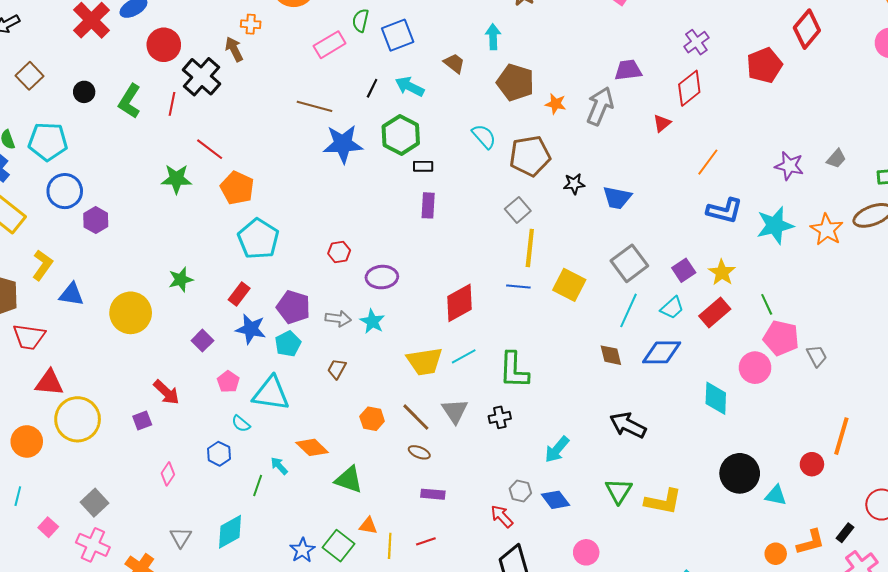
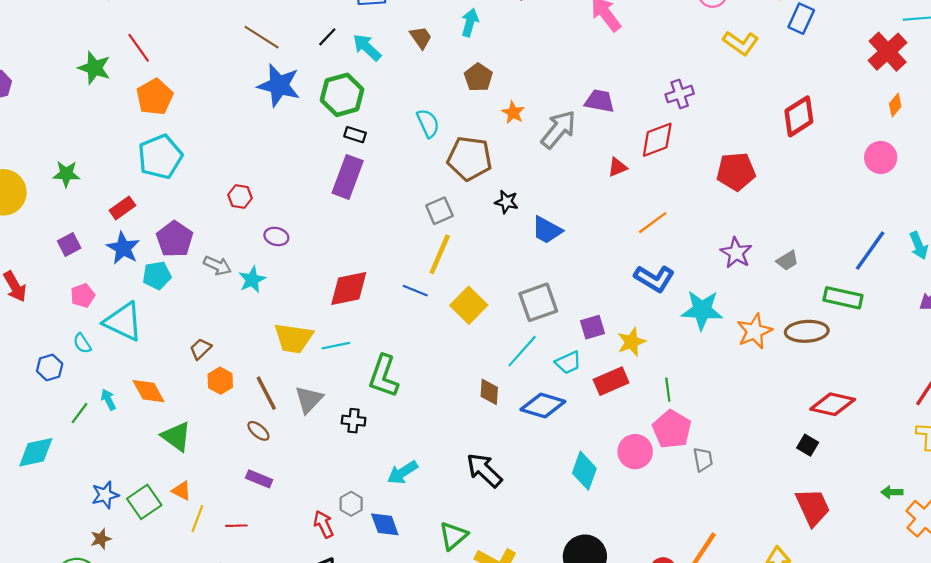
red pentagon: (765, 65) -> (736, 172), moved
brown pentagon: (515, 82) -> (478, 77), size x0.7
purple rectangle: (428, 205) -> (348, 177), size x1.5
purple ellipse: (382, 277) -> (276, 236), size x0.7
brown trapezoid: (337, 369) -> (201, 349), moved

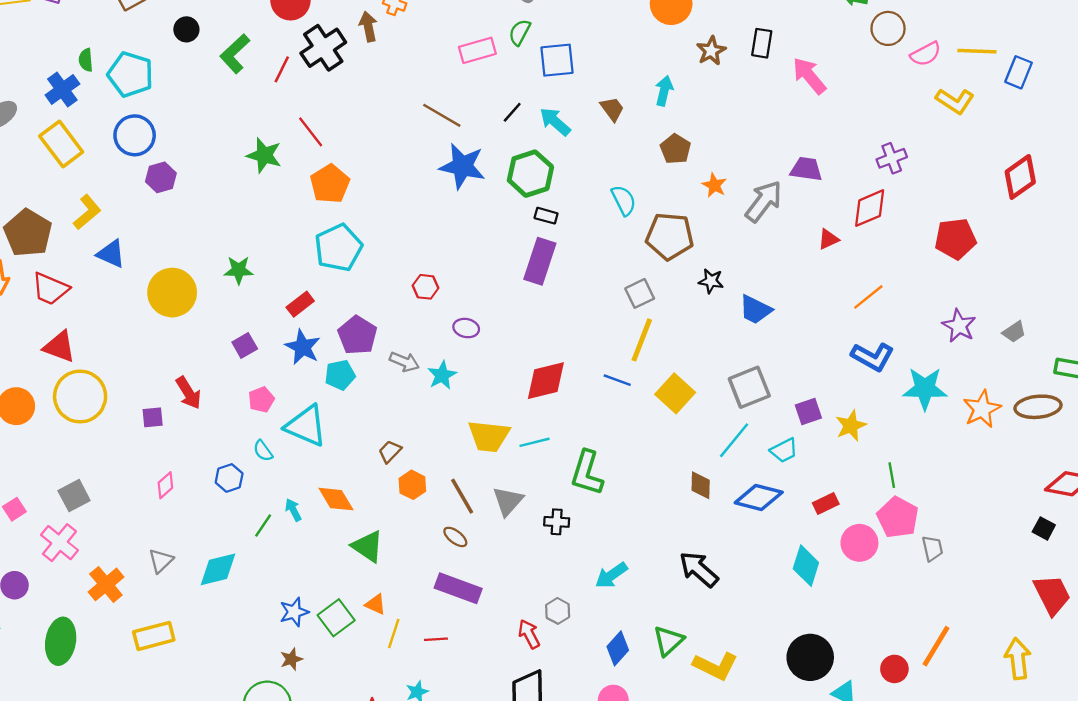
red rectangle: (611, 381) -> (826, 504), moved, size x0.7
purple rectangle: (259, 479) -> (458, 588), size x1.6
blue diamond: (385, 524) -> (618, 648), moved, turned 64

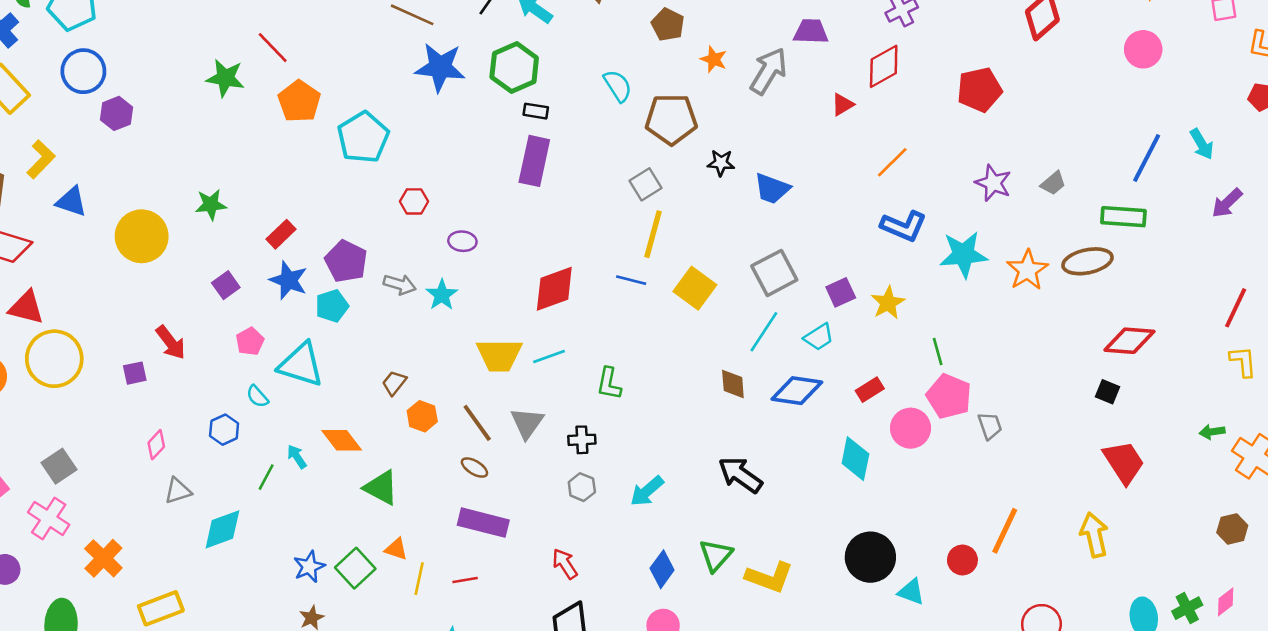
cyan pentagon: (338, 248) -> (363, 137), moved
green L-shape: (587, 473) -> (609, 384), size x0.7
gray triangle: (161, 561) -> (178, 491), moved, turned 32
gray hexagon: (558, 611) -> (582, 487), moved

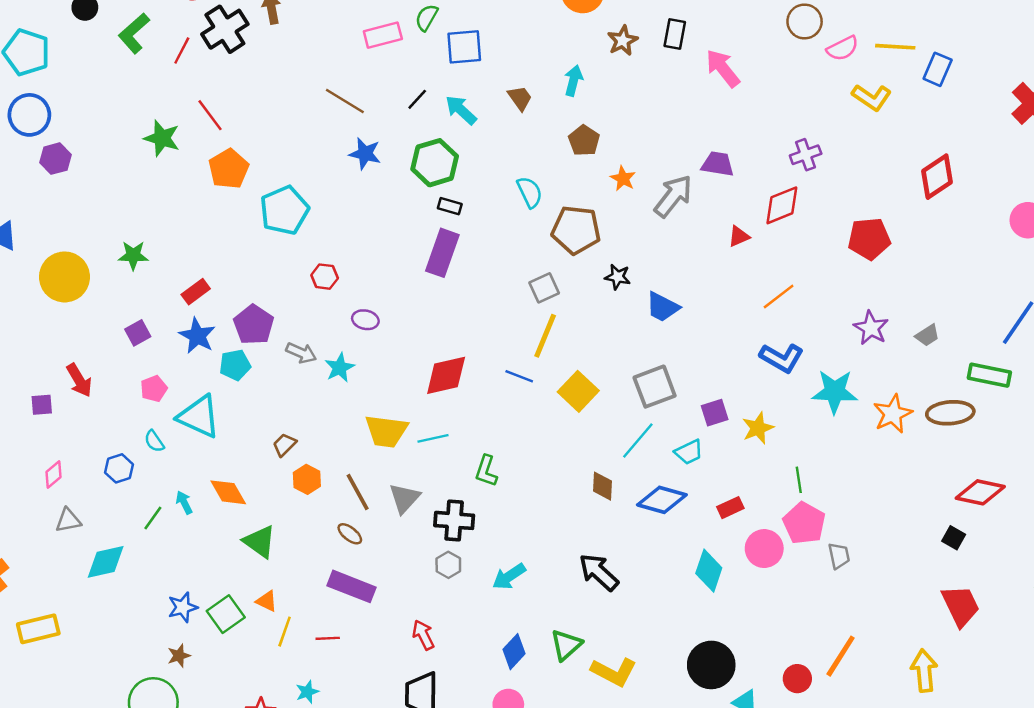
blue star: (440, 67) -> (365, 154), size x0.7
black cross: (582, 440) -> (454, 520), size x1.5

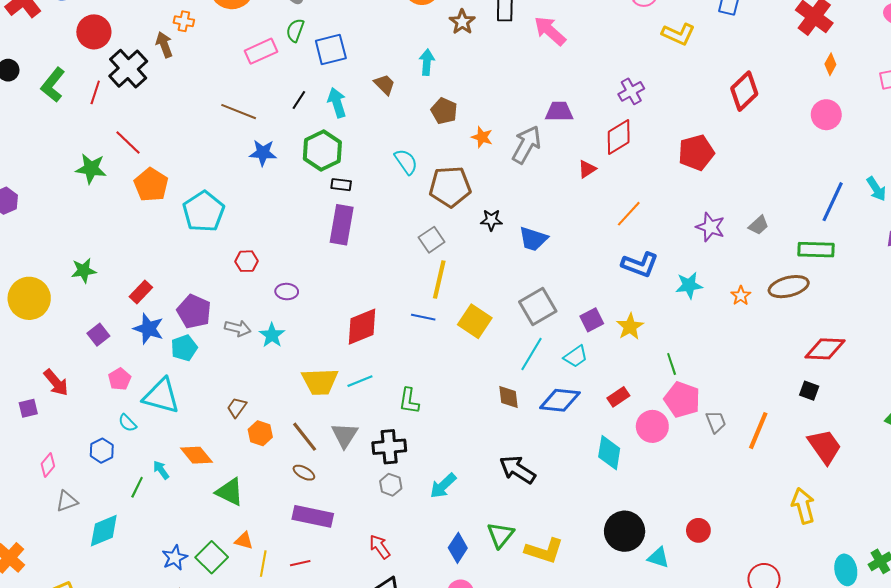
cyan arrow: (461, 110) -> (337, 103), turned 40
cyan star: (835, 392) -> (689, 285), size x0.7
orange star: (893, 414) -> (741, 296), size x0.6
orange line: (841, 656) -> (758, 431), moved

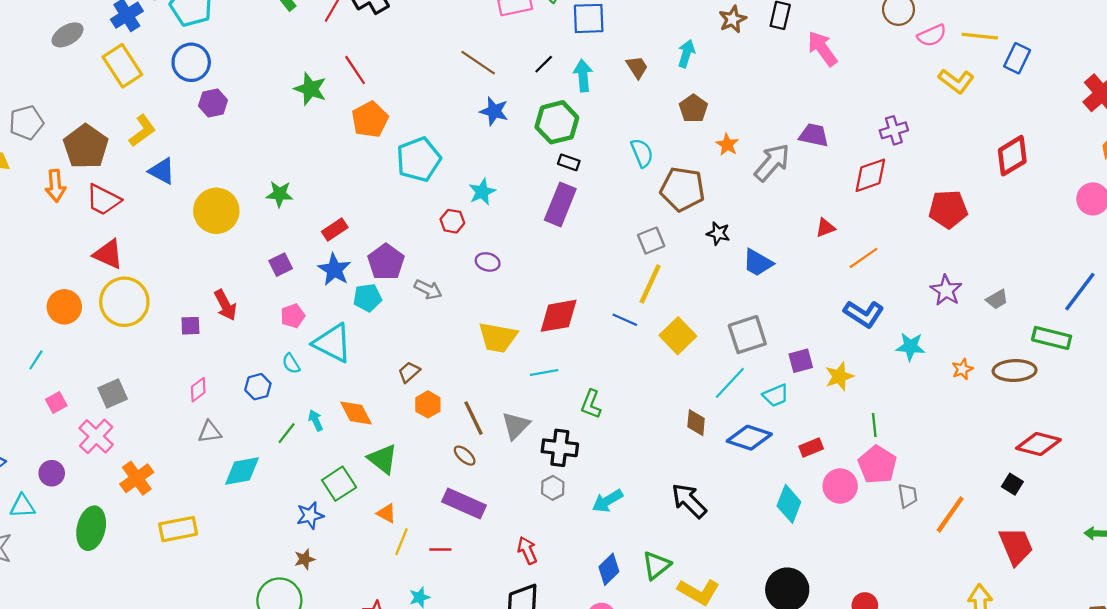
red triangle: (587, 169) -> (825, 228), moved
cyan star: (272, 335) -> (482, 192), moved
yellow trapezoid: (320, 382) -> (498, 337), moved
green square: (212, 557) -> (339, 484), moved

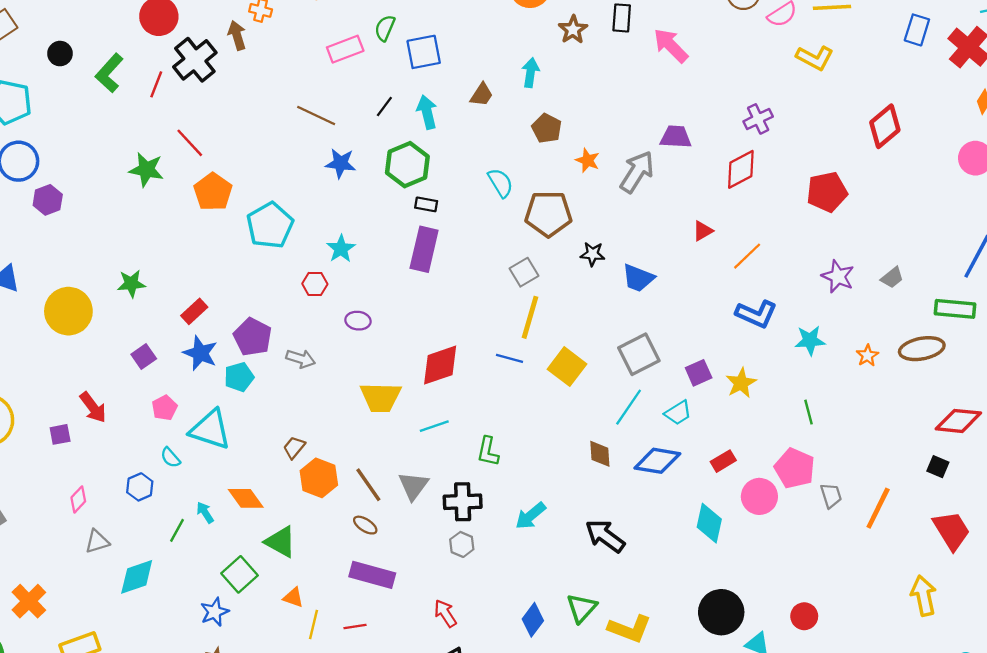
blue rectangle: (1017, 58) -> (917, 30), moved
brown trapezoid: (637, 67) -> (482, 95), turned 75
orange hexagon: (428, 404) -> (319, 478), size x1.4
green line: (874, 425) -> (809, 412), moved
cyan arrow: (607, 501) -> (530, 516), moved

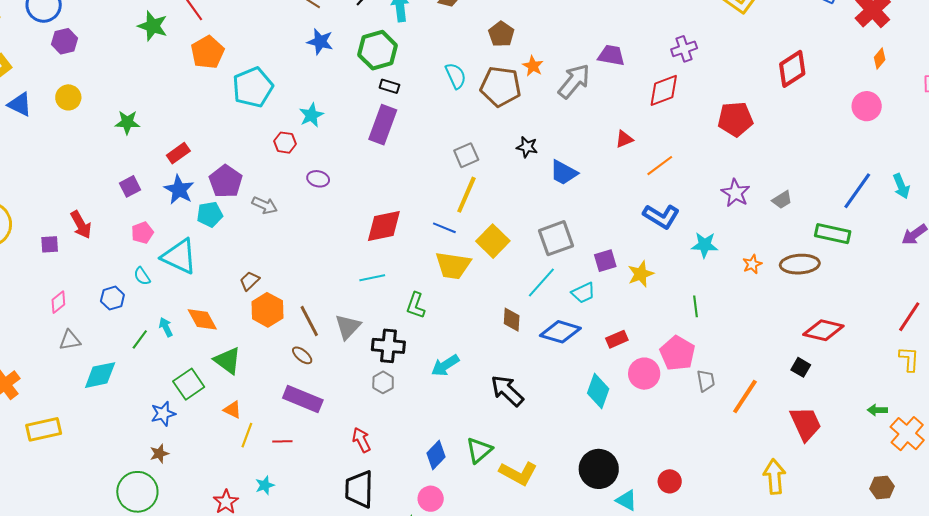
brown pentagon: (548, 214) -> (501, 86), moved
yellow circle: (68, 311) -> (68, 97), moved, size x0.6
yellow trapezoid: (381, 397) -> (453, 265), moved

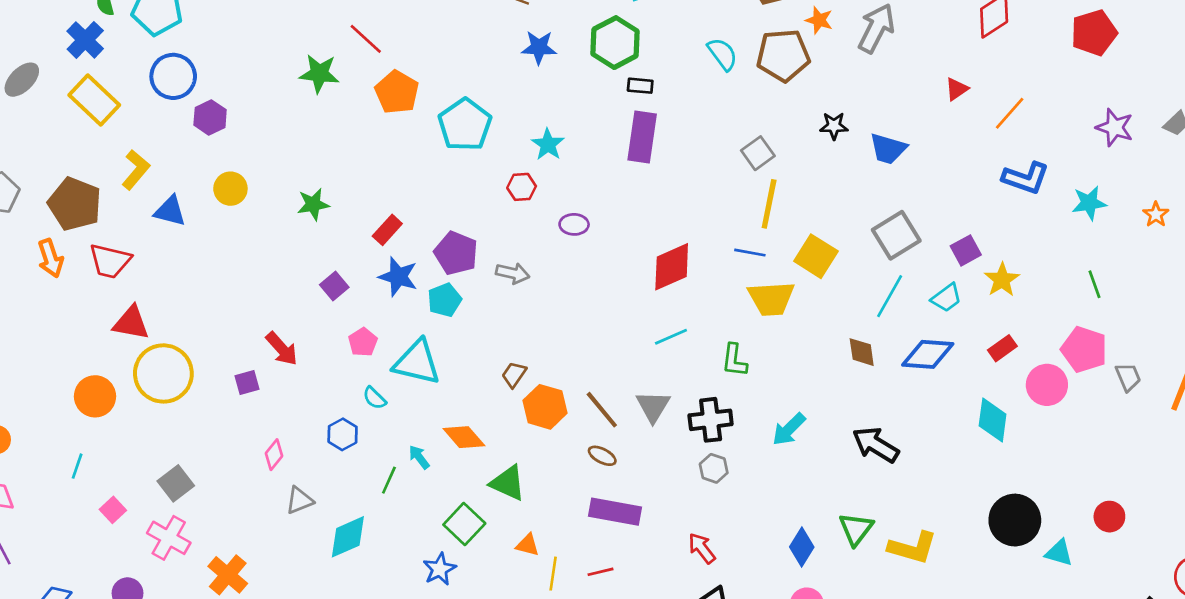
yellow star: (641, 274) -> (1002, 280), moved

